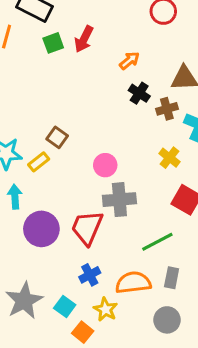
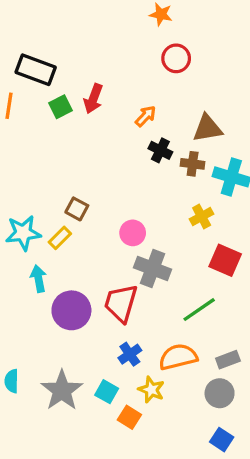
brown cross: (167, 109) -> (193, 164), turned 30
yellow cross: (170, 158) -> (202, 216), turned 30
gray cross: (119, 200) -> (152, 269), turned 32
gray rectangle: (172, 278) -> (228, 360), moved, turned 65

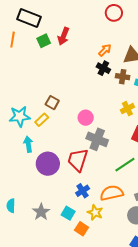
orange arrow: (146, 116) -> (105, 50), moved
gray star: (62, 390) -> (41, 212), size x0.7

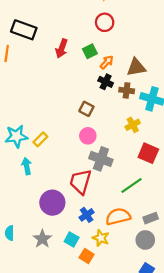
red circle: (114, 13) -> (105, 22), moved
green square: (44, 41) -> (90, 51), moved
brown square: (52, 103) -> (86, 109), moved
purple circle: (48, 164) -> (52, 203), moved

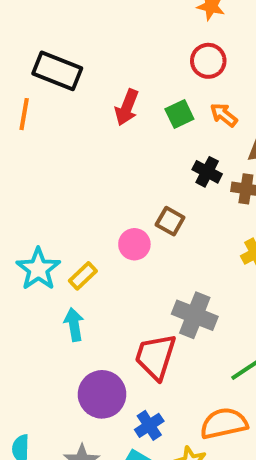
orange arrow: (107, 62) -> (224, 115), moved, turned -96
cyan star: (16, 136) -> (38, 269), turned -30
pink circle: (88, 136) -> (134, 244), moved
cyan arrow: (27, 166) -> (74, 324), moved
blue cross: (87, 215) -> (149, 425), moved

